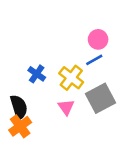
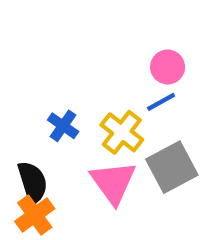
pink triangle: (66, 107) -> (113, 182), size x1.6

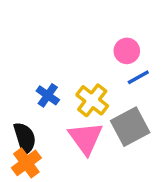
blue line: (161, 102) -> (138, 77), moved

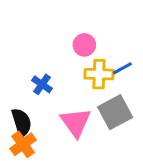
pink circle: (127, 51) -> (84, 45), moved
yellow cross: (92, 100) -> (99, 74), moved, turned -36

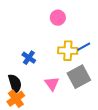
pink circle: (84, 45) -> (58, 18), moved
pink triangle: (76, 122) -> (52, 84), size x0.7

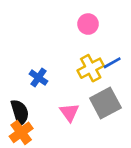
pink circle: (58, 18) -> (88, 24), moved
yellow cross: (68, 51) -> (91, 68), turned -30

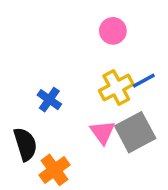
pink triangle: (69, 112) -> (103, 132), moved
orange cross: (21, 132) -> (54, 170), moved

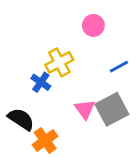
yellow cross: (116, 88) -> (59, 62), moved
black semicircle: (25, 144) -> (21, 119), turned -40

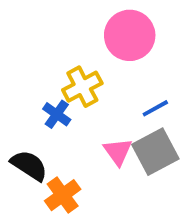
pink circle: (93, 25) -> (130, 35), size x1.6
blue line: (119, 67) -> (155, 108), moved

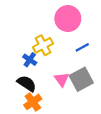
blue line: (155, 108) -> (82, 47), moved
black semicircle: (29, 165) -> (27, 83), moved

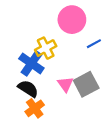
blue line: (82, 47) -> (94, 44), moved
blue cross: (30, 60) -> (31, 63), size x1.6

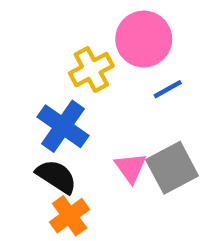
blue line: (94, 44) -> (168, 89), moved
yellow cross: (46, 48) -> (91, 70), moved

